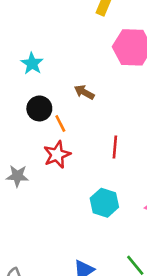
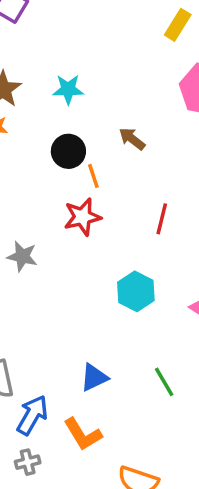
cyan star: (32, 63) -> (68, 89), turned 30
gray star: (17, 176) -> (22, 256), moved

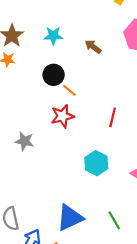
brown arrow: (132, 139) -> (93, 47), moved
orange line: (93, 176) -> (69, 90), turned -32
blue triangle: (94, 378) -> (70, 218), size x1.5

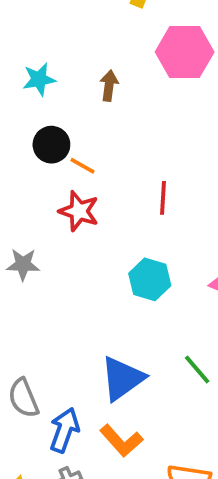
brown arrow: (93, 47) -> (109, 86), turned 70
red star: (62, 116) -> (79, 211), turned -30

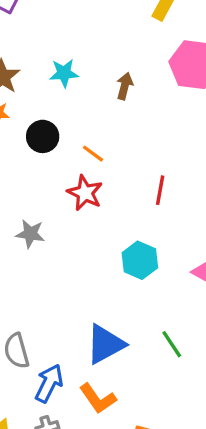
black circle: (51, 145) -> (43, 136), moved

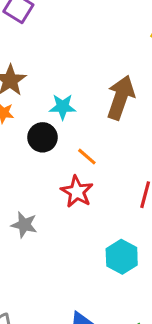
cyan star: (64, 73) -> (63, 107), moved
brown arrow: (125, 86) -> (121, 98), size x1.8

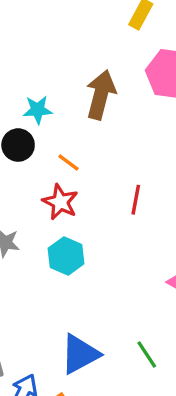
cyan hexagon: (122, 257) -> (66, 256), moved

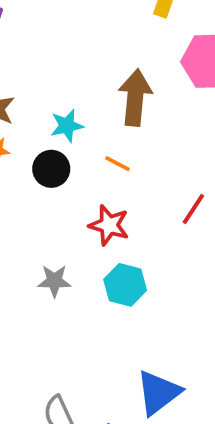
orange line: (69, 162) -> (117, 164), moved
red line: (136, 200) -> (193, 209), turned 32

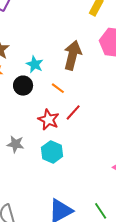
cyan star: (67, 126) -> (35, 64), turned 30
red line: (193, 209) -> (73, 112), moved

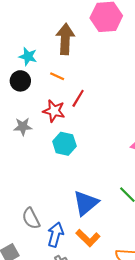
gray star: (16, 144) -> (23, 127), moved

